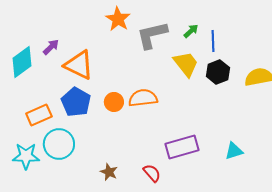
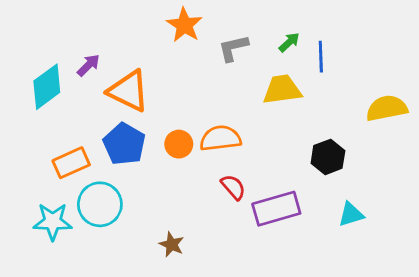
gray L-shape: (152, 35) -> (233, 48), size x0.7
yellow trapezoid: (186, 64) -> (282, 90), turned -60
black hexagon: (218, 72) -> (328, 157), moved
red semicircle: (152, 173) -> (233, 187), moved

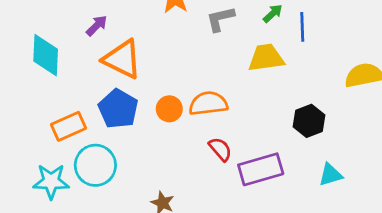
purple arrow: (88, 65) -> (97, 26), moved
cyan diamond: (47, 87) -> (46, 55), turned -51

